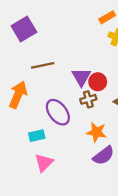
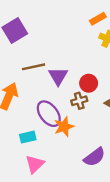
purple triangle: (81, 77) -> (58, 76), moved
orange star: (97, 132) -> (64, 127), moved, turned -30

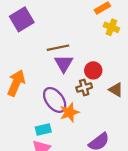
brown line: (34, 67) -> (58, 48), moved
cyan rectangle: (28, 137) -> (43, 129), moved

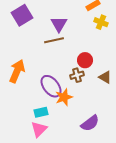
purple triangle: (64, 64) -> (59, 24), moved

